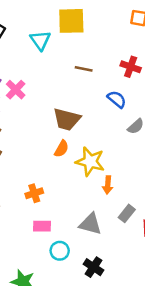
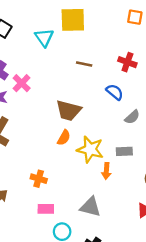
orange cross: (34, 193) -> (39, 179), turned 35
gray rectangle: (127, 213) -> (124, 151), moved, turned 49

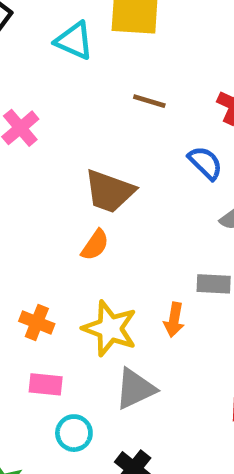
cyan triangle: (44, 38) -> (74, 41), turned -36
yellow star: (90, 149) -> (110, 328), moved
gray triangle: (90, 207) -> (135, 389), turned -45

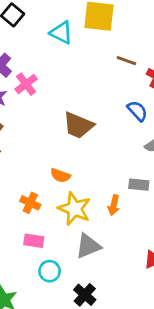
brown line: (149, 101) -> (126, 61), moved
orange semicircle: (95, 245) -> (60, 175), moved, turned 72

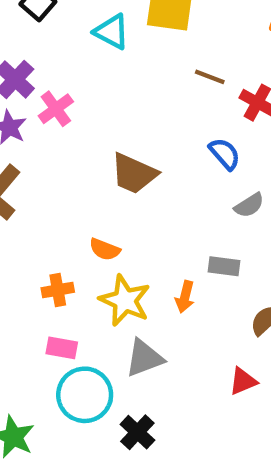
orange cross: (30, 203) -> (58, 290), turned -36
cyan circle: (50, 271) -> (85, 395), size x1.6

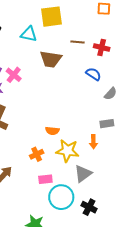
brown trapezoid: (134, 174) -> (51, 59), moved

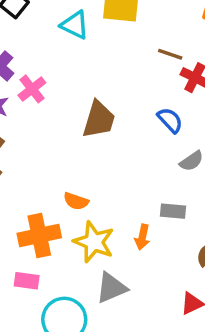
brown line: (78, 42) -> (170, 54), moved
brown trapezoid: (51, 59) -> (99, 119), moved, turned -95
orange cross: (37, 154) -> (39, 236), size x1.6
pink rectangle: (45, 179) -> (27, 281), moved

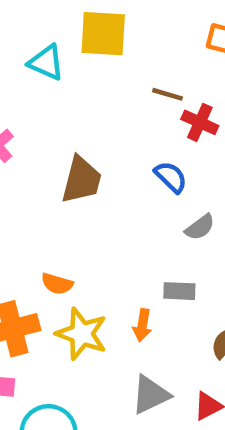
gray triangle: (111, 288) -> (151, 395), moved

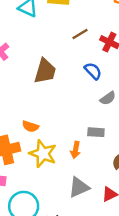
brown line: (168, 94) -> (80, 34), moved, turned -49

